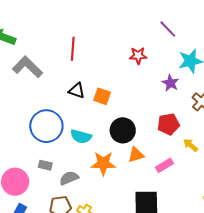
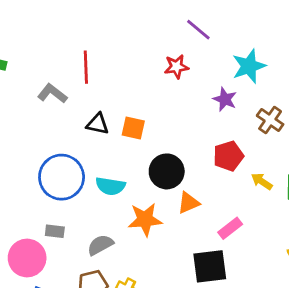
purple line: (168, 29) -> (198, 30), moved
gray L-shape: (28, 67) -> (52, 93), moved, size x0.7
gray rectangle: (45, 165) -> (55, 231), moved
pink rectangle: (164, 165) -> (230, 228), moved

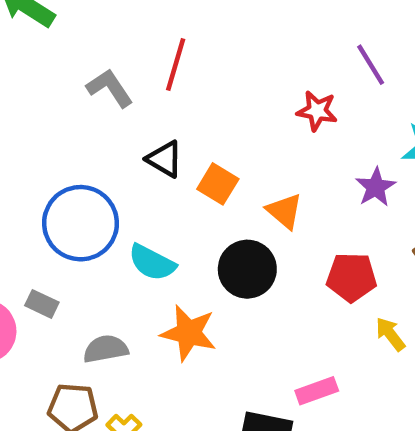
orange triangle: (188, 203) -> (284, 211), moved, turned 45

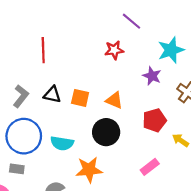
gray L-shape: (110, 88) -> (21, 96), moved, turned 90
gray rectangle: (42, 304) -> (17, 169), moved
pink rectangle: (317, 391) -> (150, 167), moved

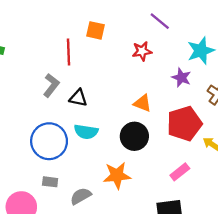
gray L-shape: (21, 96) -> (51, 85), moved
orange square: (80, 98) -> (96, 30), moved
red pentagon: (154, 120) -> (184, 124), size x1.4
cyan semicircle: (62, 143) -> (86, 132), moved
gray rectangle: (17, 169) -> (50, 182), moved

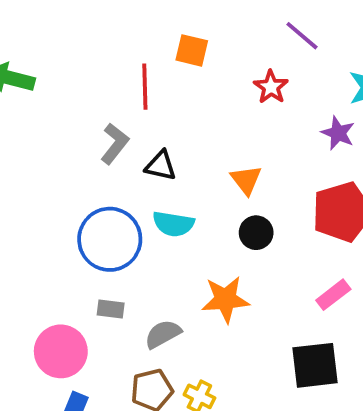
red star: (142, 51) -> (271, 87), turned -30
orange triangle: (143, 103) -> (246, 180), moved, turned 30
black circle: (134, 136) -> (256, 233), size x0.7

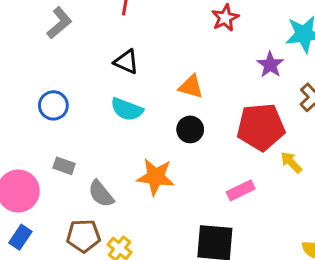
gray L-shape: (115, 144) -> (59, 23), moved
orange triangle: (246, 180) -> (191, 87), turned -48
blue circle: (110, 239) -> (53, 105), moved, size x0.6
gray semicircle: (163, 334) -> (101, 194), turned -112

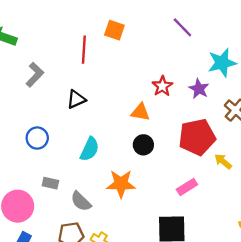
red star: (225, 18) -> (162, 86), moved
black triangle: (126, 62) -> (76, 99), moved, turned -42
cyan semicircle: (127, 109) -> (90, 149), moved, turned -80

